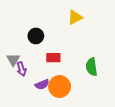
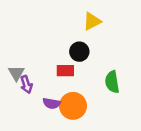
black circle: (36, 36) -> (79, 52), moved
purple semicircle: (42, 84) -> (52, 103), turned 32

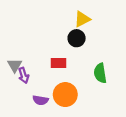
black circle: (79, 52) -> (77, 38), moved
purple semicircle: (52, 103) -> (40, 100), moved

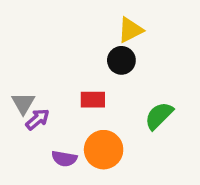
green semicircle: (100, 73) -> (159, 116), turned 54
purple arrow: (24, 75) -> (37, 119), turned -112

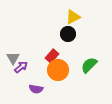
red rectangle: (93, 100) -> (52, 56), turned -48
orange circle: (104, 150) -> (58, 70), moved

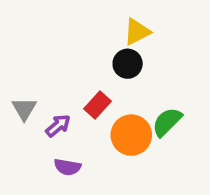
purple arrow: (21, 67) -> (58, 126), moved
orange circle: (58, 70) -> (131, 135), moved

